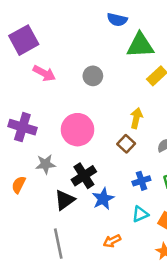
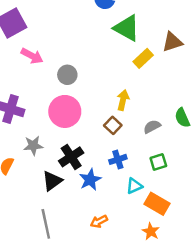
green triangle: (140, 45) -> (127, 28), turned 32
gray circle: (93, 76) -> (67, 75), moved
blue cross: (141, 181) -> (118, 159), moved
cyan triangle: (140, 214) -> (134, 186), moved

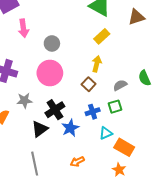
pink arrow: (32, 56) -> (23, 28), turned 54
yellow rectangle: (143, 58) -> (102, 36), moved
green square: (158, 162) -> (115, 107), moved

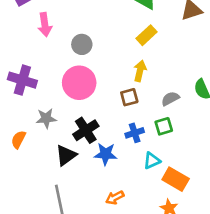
brown square: (89, 84) -> (129, 97), turned 32
blue star: (70, 128) -> (106, 154), turned 30

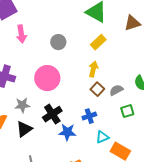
gray circle: (82, 44) -> (58, 42), moved
brown square: (129, 97) -> (97, 89), moved, turned -32
green square: (164, 126) -> (127, 111), moved
black triangle: (66, 155) -> (24, 129), moved

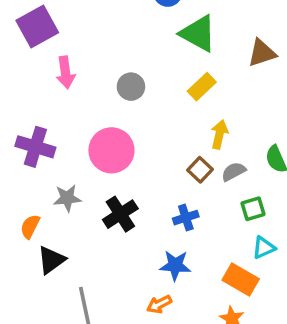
yellow arrow: (93, 69) -> (219, 134), moved
black triangle: (24, 129) -> (51, 260), moved
blue star: (67, 132) -> (175, 265), moved
cyan triangle: (102, 137) -> (264, 248), moved

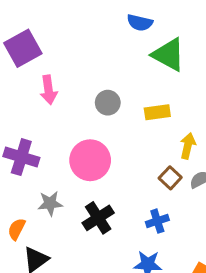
yellow rectangle: (202, 87) -> (157, 112), moved, turned 35

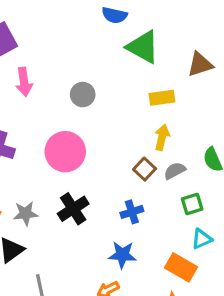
yellow rectangle: (157, 112) -> (162, 98), moved
gray star: (50, 203) -> (26, 214), moved

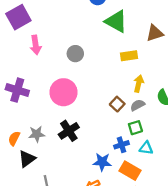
yellow arrow: (162, 137) -> (139, 84), moved
green square: (192, 204) -> (135, 128), moved
blue cross: (132, 212) -> (121, 145), moved
cyan triangle: (202, 239) -> (146, 148), moved, turned 32
orange rectangle: (181, 267) -> (130, 171), moved

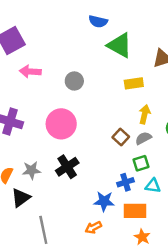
pink arrow: (36, 45) -> (30, 71), turned 102
orange rectangle: (130, 171) -> (135, 211), turned -30

